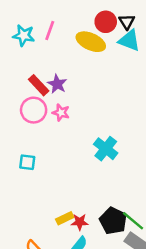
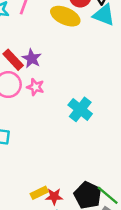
cyan cross: (106, 149) -> (80, 109), moved

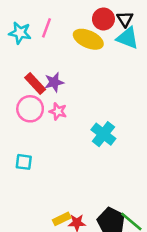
purple star: (32, 58) -> (54, 82), turned 30

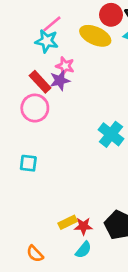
pink line: (47, 28) -> (52, 24), turned 30
cyan star: (20, 33) -> (47, 41), moved
pink star: (58, 111) -> (65, 66), moved

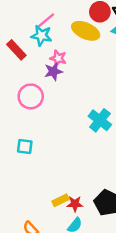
red rectangle: (40, 82) -> (16, 50), moved

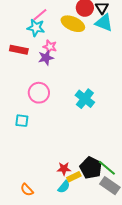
red rectangle: (16, 50) -> (19, 50), moved, turned -36
pink circle: (31, 96) -> (39, 93), moved
yellow rectangle: (61, 200) -> (74, 177), moved

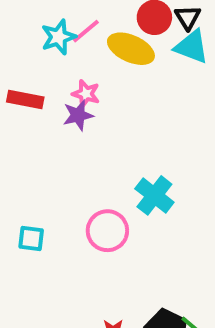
pink line: (40, 15) -> (86, 31), moved
cyan star: (36, 28) -> (59, 37), moved, turned -30
pink circle: (39, 93) -> (107, 231), moved

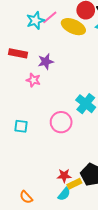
pink star: (86, 94) -> (33, 80), moved

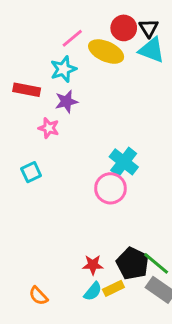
cyan star: (35, 20) -> (63, 69), moved
pink circle: (61, 122) -> (110, 188), moved
cyan square: (21, 126) -> (31, 172), moved, turned -32
yellow rectangle: (74, 184) -> (113, 288), moved

